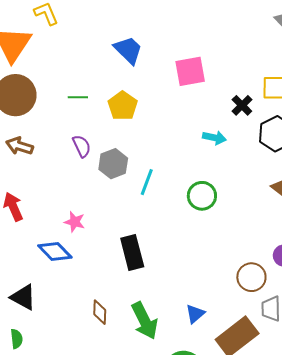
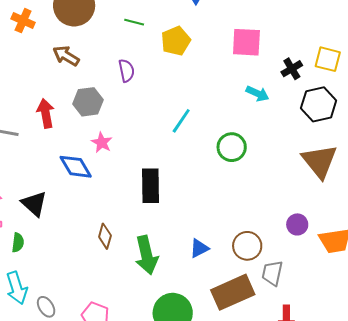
pink square: (190, 71) -> (246, 42), moved
gray hexagon: (113, 164) -> (88, 102), moved
brown circle: (251, 277) -> (247, 246), moved
blue triangle: (195, 314) -> (199, 248), moved

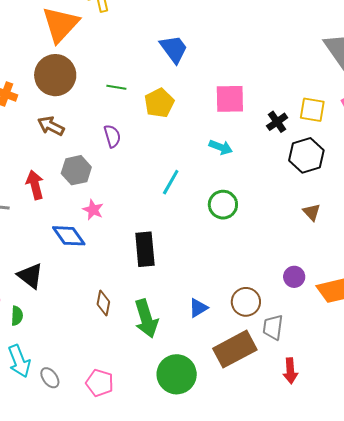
cyan arrow: (257, 94) -> (221, 147), moved
brown triangle: (320, 161) -> (312, 212), size x0.5

